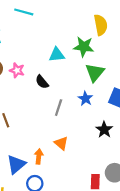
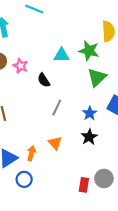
blue star: (85, 99) -> (90, 113), moved
black star: (104, 130) -> (89, 137), moved

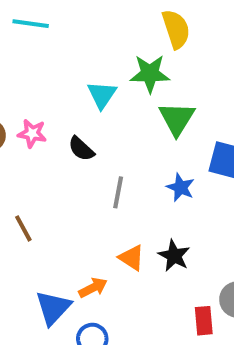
cyan triangle: (62, 55) -> (102, 95), turned -42
black star: (89, 137) -> (174, 256), moved
orange arrow: (31, 153) -> (93, 288), turned 64

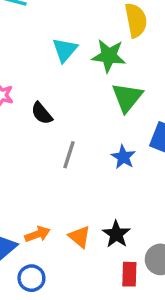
cyan triangle: (102, 95) -> (65, 50), moved
black star: (174, 256) -> (116, 234), moved
orange triangle: (132, 258) -> (80, 237), moved

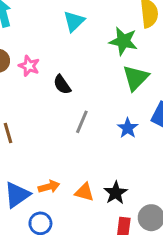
cyan triangle: (65, 50) -> (74, 21), moved
orange triangle: (80, 237) -> (84, 192), turned -30

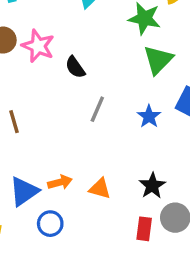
pink star: (29, 66) -> (38, 46), size x1.4
black star: (116, 193) -> (152, 186), moved

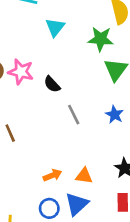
gray line: (97, 109) -> (74, 115), turned -42
blue triangle: (24, 191) -> (77, 204), moved

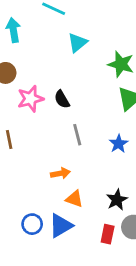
pink star: (21, 72) -> (30, 99), moved, turned 30
orange arrow: (52, 175) -> (60, 173), moved

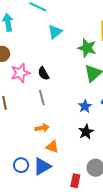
gray line: (77, 135) -> (42, 98), moved
black star: (117, 200) -> (86, 132), moved
red rectangle: (108, 234) -> (75, 181), moved

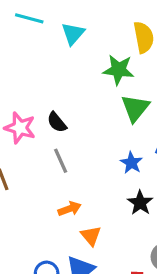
cyan triangle: (55, 32) -> (73, 34), moved
pink star: (20, 73) -> (20, 128), turned -30
orange triangle: (52, 147) -> (91, 236), turned 40

